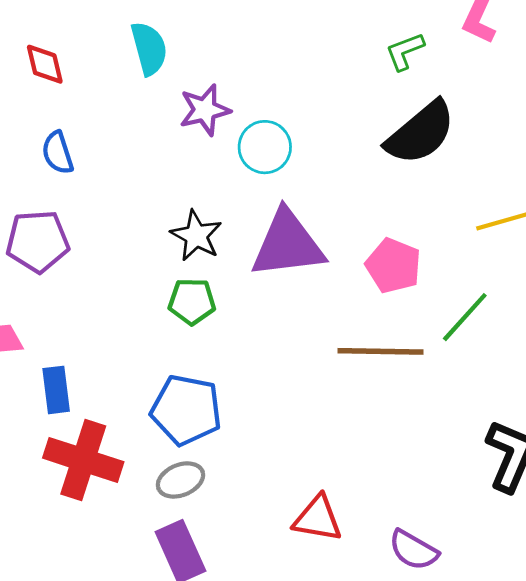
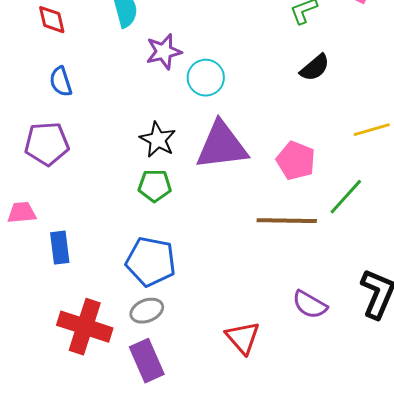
black semicircle: (421, 133) -> (315, 68), size x0.6
red cross: (83, 460) -> (85, 327), moved
red triangle: (318, 519) -> (243, 338), turned 39
purple semicircle: (413, 550) -> (310, 305), moved

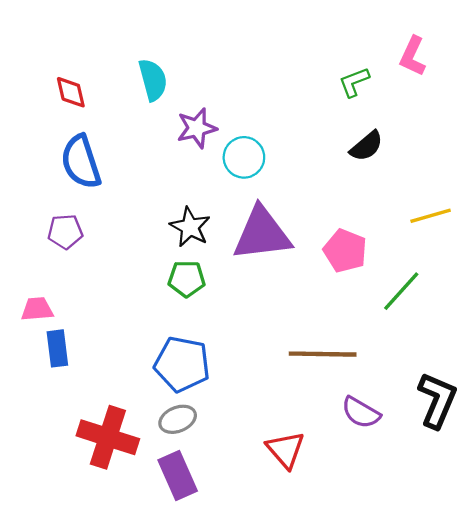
blue semicircle: (61, 82) -> (81, 162), size x1.6
purple pentagon: (47, 144) -> (65, 232), size x0.7
brown line: (287, 221) -> (323, 354), moved
blue rectangle: (60, 248) -> (57, 348), moved

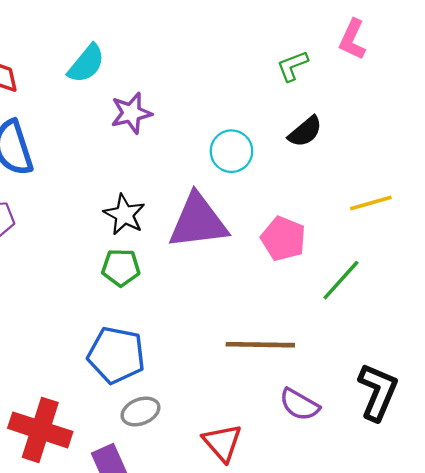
cyan semicircle: (153, 80) -> (86, 64), turned 54
cyan circle: (244, 157) -> (231, 151), moved
gray ellipse: (178, 419) -> (140, 411), moved

